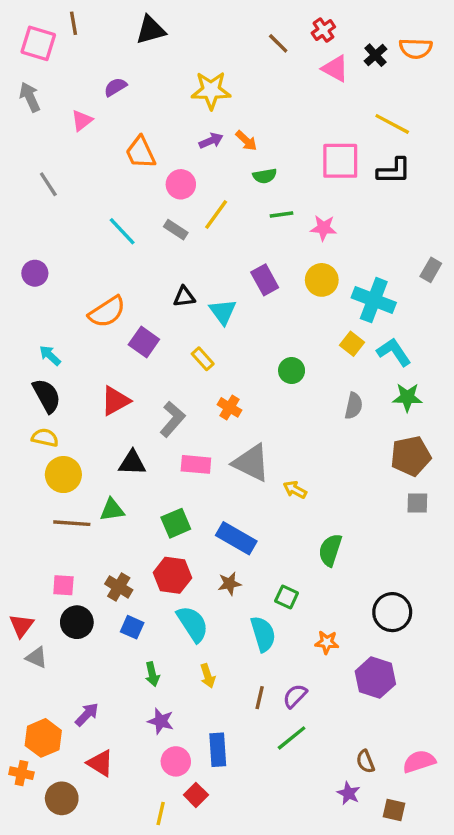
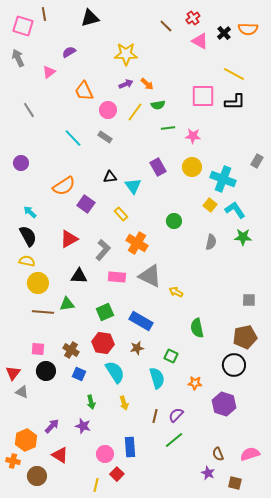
yellow line: (216, 214) -> (135, 112), moved
orange cross: (229, 407) -> (137, 243), size x1.5
brown pentagon: (411, 456) -> (245, 337), moved
green semicircle: (330, 550) -> (197, 328), turned -30
purple star: (161, 721) -> (83, 426), moved

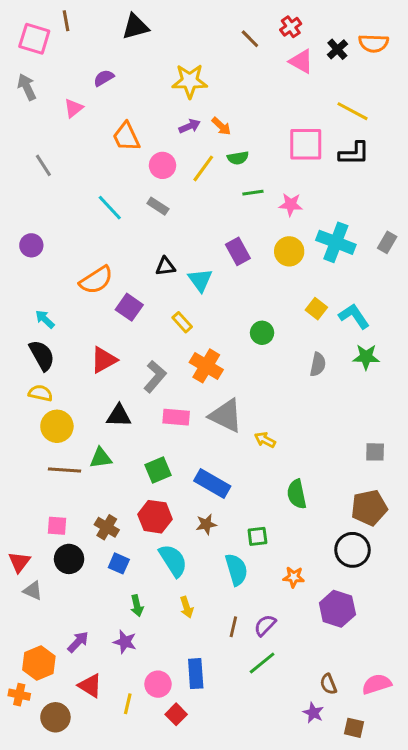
cyan cross: (223, 179) -> (336, 242), moved
green square: (171, 356) -> (257, 536), turned -32
yellow line: (96, 485) -> (128, 704), moved

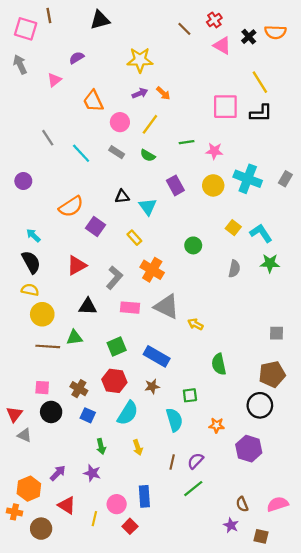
yellow line: (352, 111) -> (260, 82), turned 30
green semicircle: (238, 158) -> (148, 155), moved, turned 40
gray line: (43, 165) -> (48, 138), moved
cyan semicircle: (173, 560) -> (128, 413), turned 65

